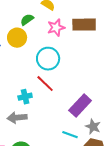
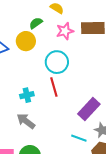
red line: (45, 84) -> (54, 87), turned 30
cyan cross: (25, 97) -> (27, 95), moved
gray arrow: (17, 118) -> (26, 121), turned 42

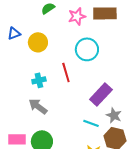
yellow circle: (26, 41) -> (38, 42), moved
cyan circle: (57, 62) -> (87, 49), moved

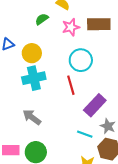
red line: (66, 72) -> (71, 85), moved
cyan cross: (39, 80) -> (34, 78), moved, size x1.6

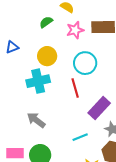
yellow circle: (32, 53) -> (47, 56), moved
cyan line: (85, 134) -> (80, 137), moved, turned -42

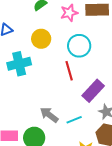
cyan cross: (38, 81) -> (19, 64), moved
gray arrow: (36, 120) -> (49, 115), moved

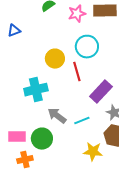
yellow circle: (41, 39) -> (55, 59), moved
cyan cross: (19, 64) -> (36, 90), moved

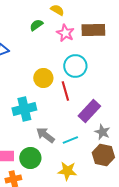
pink star: (77, 14) -> (65, 33), turned -30
yellow star: (93, 152) -> (67, 171), moved

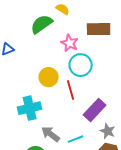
green semicircle: (36, 25) -> (42, 24), size x1.6
pink star: (65, 33) -> (70, 43), moved

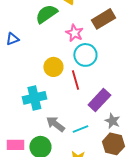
brown rectangle: (99, 29) -> (103, 19), turned -30

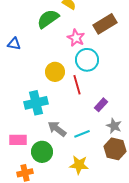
blue triangle: (12, 39) -> (14, 44), turned 32
purple rectangle: (99, 100) -> (101, 105), size x0.6
pink rectangle: (15, 145) -> (18, 140), moved

